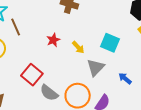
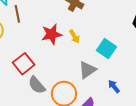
red star: (53, 40) -> (52, 34), size x1.5
yellow arrow: (78, 47) -> (75, 36), moved

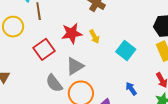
red square: (24, 64) -> (44, 49), moved
gray triangle: (87, 70) -> (75, 66), moved

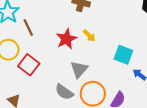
red square: (44, 49) -> (29, 65), moved
cyan square: (126, 50) -> (123, 55), moved

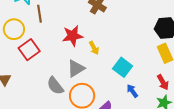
yellow arrow: (89, 36) -> (94, 48), moved

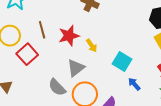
brown line: (39, 14) -> (42, 30), moved

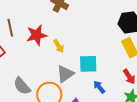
cyan square: (122, 62) -> (88, 64), turned -36
gray triangle: (76, 68) -> (65, 74), moved

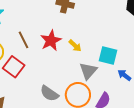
cyan square: (88, 64) -> (108, 56), turned 30

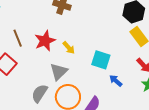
gray triangle: (88, 71) -> (59, 72), moved
gray semicircle: (49, 93) -> (40, 93), turned 84

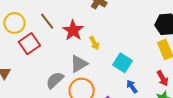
brown line: (18, 38) -> (47, 21), turned -30
red star: (45, 41) -> (73, 30), turned -30

